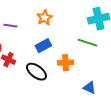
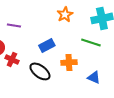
orange star: (44, 18) -> (65, 14), moved
blue triangle: (89, 88) -> (94, 77), moved

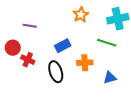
black ellipse: (40, 71) -> (56, 72), turned 35
blue triangle: (94, 77) -> (110, 78), turned -40

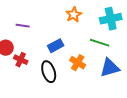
orange cross: (85, 63) -> (78, 63), turned 35
blue triangle: (110, 78) -> (110, 68), moved, size x1.5

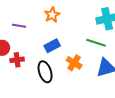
orange star: (74, 15) -> (52, 15), moved
red cross: (21, 60) -> (17, 60), turned -32

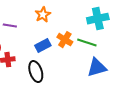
orange cross: (74, 63) -> (65, 40), moved

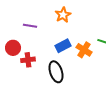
orange cross: (65, 40) -> (84, 50), moved

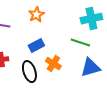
orange cross: (84, 50) -> (53, 64), moved

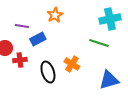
blue rectangle: (36, 46) -> (38, 39), moved
blue triangle: (90, 68) -> (109, 80), moved

